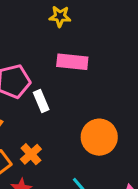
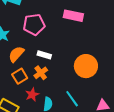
white rectangle: (41, 101) -> (44, 55), moved, turned -56

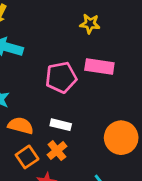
pink pentagon: (34, 25) -> (61, 77), moved
orange semicircle: (16, 54) -> (21, 126), turned 66

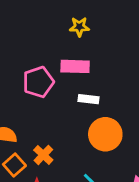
yellow star: (90, 24) -> (79, 27), moved
white rectangle: (61, 125) -> (89, 99), moved

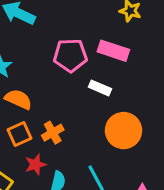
white rectangle: (89, 99) -> (100, 88), moved

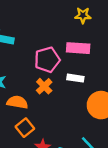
orange cross: (53, 133) -> (44, 86), moved

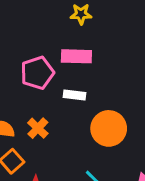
orange cross: (44, 86) -> (38, 128), moved

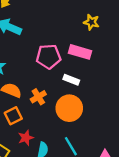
orange circle: (109, 128) -> (69, 108), moved

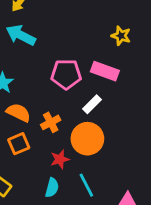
white rectangle: (71, 80) -> (92, 104), turned -70
red star: (26, 138) -> (60, 159), moved

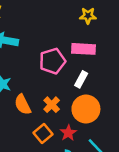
orange semicircle: (19, 113) -> (23, 105), turned -126
orange square: (19, 144) -> (43, 134), moved

